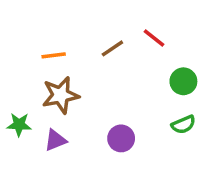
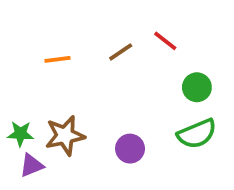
brown star: (61, 95) -> (65, 136), moved
green semicircle: (183, 125) -> (197, 134), size x1.5
purple triangle: (55, 140) -> (32, 165), moved

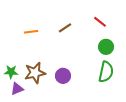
red line: (165, 41) -> (100, 22), moved
green semicircle: (197, 134) -> (106, 72), turned -55
purple circle: (130, 149) -> (63, 76), moved

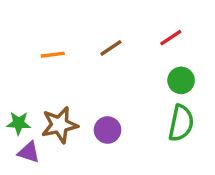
red line: (100, 22) -> (171, 38), turned -72
purple triangle: (17, 89) -> (29, 152), turned 40

